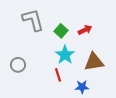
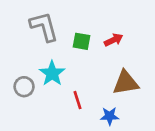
green square: (61, 31) -> (81, 41), turned -32
cyan star: (65, 55) -> (52, 73), moved

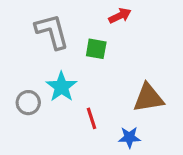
red arrow: (114, 40) -> (120, 16), moved

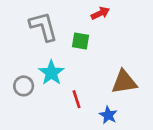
blue star: (129, 137) -> (108, 115), turned 30

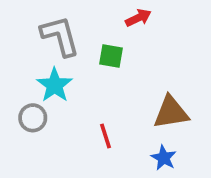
cyan star: (51, 73) -> (55, 85), moved
blue star: (108, 115) -> (164, 158), moved

